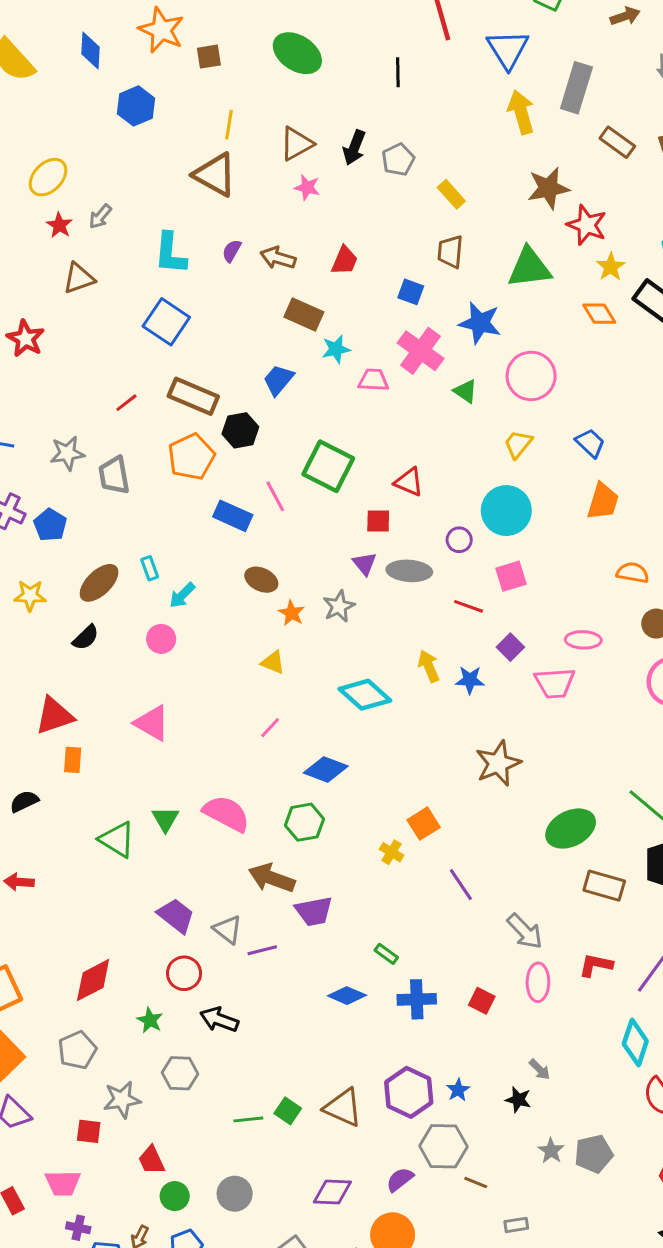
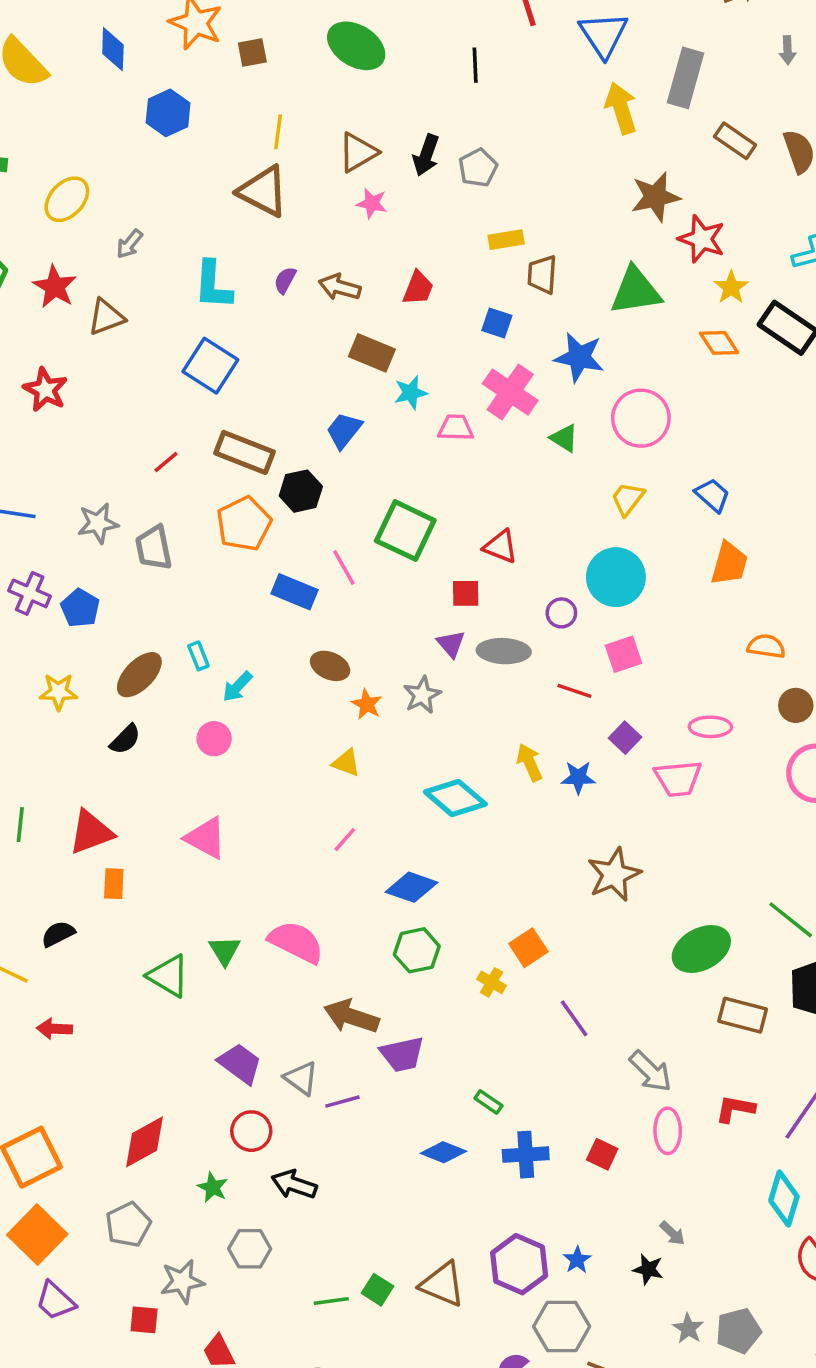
yellow rectangle: (451, 194) -> (506, 240), moved, turned -56
red star: (59, 225) -> (55, 287), moved, size x1.4
green hexagon: (304, 822) -> (417, 950), moved

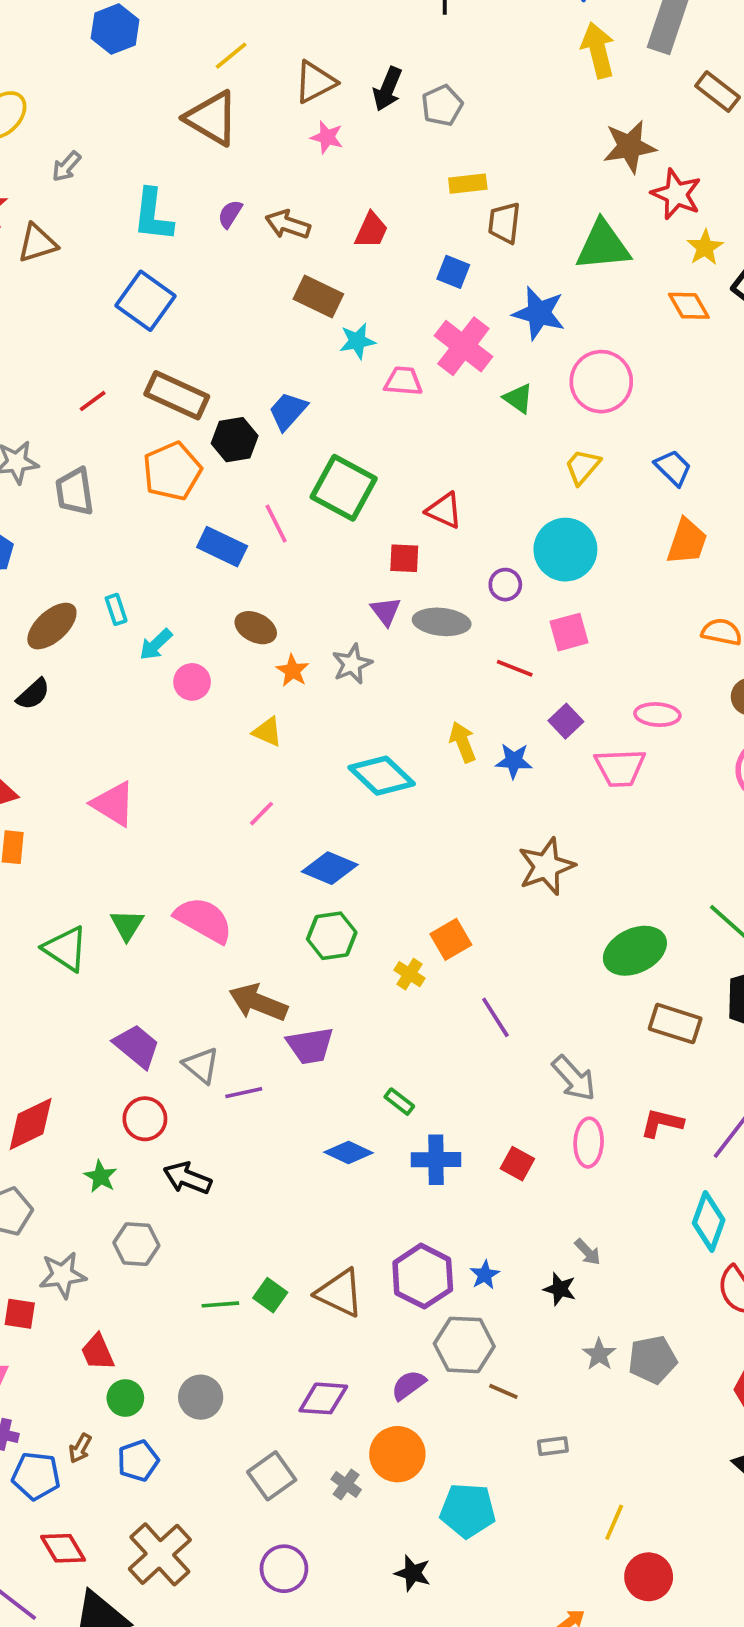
yellow line: (278, 132) -> (231, 56), turned 40
blue trapezoid: (344, 430) -> (288, 411), moved
pink circle: (214, 739) -> (192, 682), moved

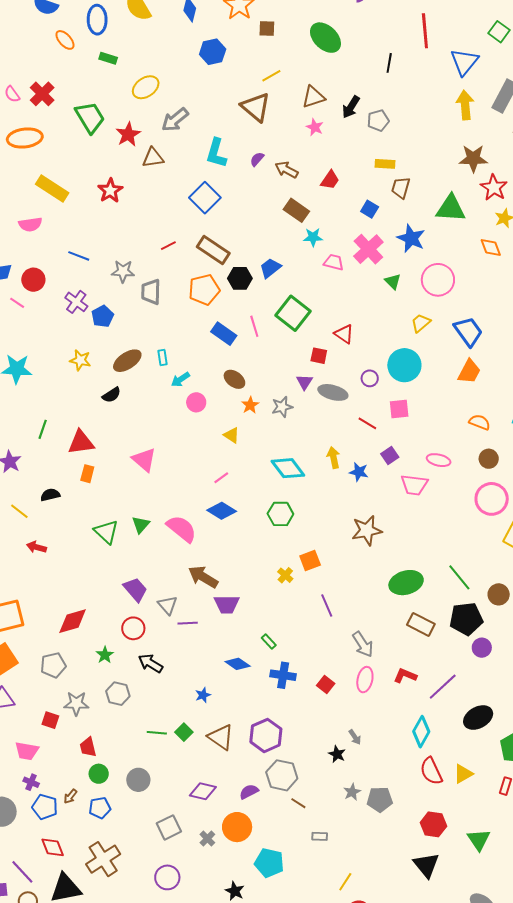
gray arrow: (66, 166) -> (175, 120), size x1.6
blue trapezoid: (673, 468) -> (468, 331), size x1.5
blue diamond: (330, 868) -> (222, 511), moved
green hexagon: (332, 936) -> (280, 514), moved
blue star: (485, 1275) -> (203, 695), moved

